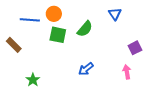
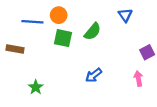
brown rectangle: (14, 45) -> (15, 49), turned -35

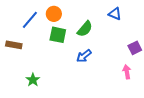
blue triangle: (125, 15) -> (115, 14), turned -32
blue line: (32, 22) -> (30, 20), turned -54
blue arrow: (94, 75) -> (84, 56), moved

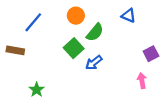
orange circle: (54, 14) -> (76, 16), moved
green square: (58, 35) -> (74, 48), moved, turned 36

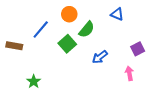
blue line: (33, 22) -> (41, 29), moved
blue arrow: (94, 63) -> (100, 57), moved

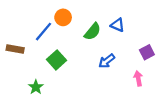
orange circle: (69, 14) -> (63, 17), moved
blue triangle: (117, 14) -> (118, 25), moved
green square: (67, 44) -> (57, 60), moved

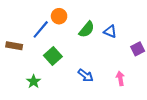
blue triangle: (118, 25) -> (110, 31), moved
blue arrow: (107, 61) -> (86, 75), moved, turned -105
pink arrow: (138, 78) -> (120, 78), moved

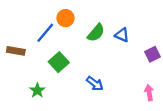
pink arrow: (120, 78) -> (149, 93), moved

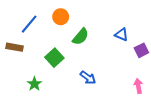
blue line: (45, 33) -> (29, 24), moved
green semicircle: (96, 33) -> (81, 37), moved
blue triangle: (122, 35) -> (122, 35), moved

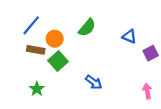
orange circle: (61, 17) -> (55, 39), moved
green semicircle: (81, 37) -> (87, 28), moved
brown rectangle: (14, 47) -> (36, 50), moved

